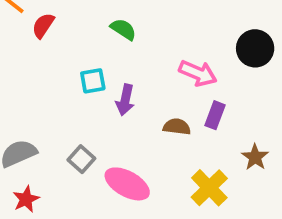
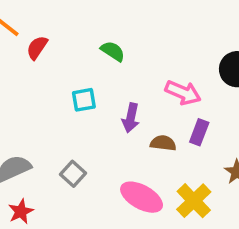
purple arrow: (125, 100) -> (131, 118), moved
pink ellipse: (127, 184) -> (142, 197), moved

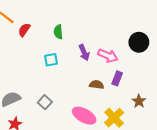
green semicircle: (113, 51) -> (58, 32), moved, turned -128
purple arrow: (131, 118) -> (84, 53), moved, turned -35

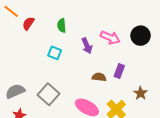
pink arrow: (108, 56) -> (110, 38), moved
cyan square: (51, 60) -> (55, 53), turned 32
gray square: (45, 102) -> (49, 94), size x1.5

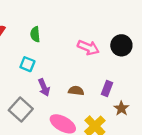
purple arrow: (87, 46) -> (44, 87), moved
purple rectangle: (119, 71) -> (107, 88), moved

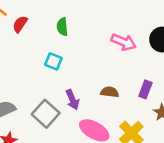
purple arrow: (44, 87) -> (72, 100), moved

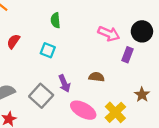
red semicircle: (20, 24) -> (13, 41), moved
purple rectangle: (145, 89) -> (128, 55), moved

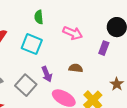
pink arrow: (109, 34) -> (73, 33), moved
cyan square: (48, 50) -> (32, 44), size x1.5

